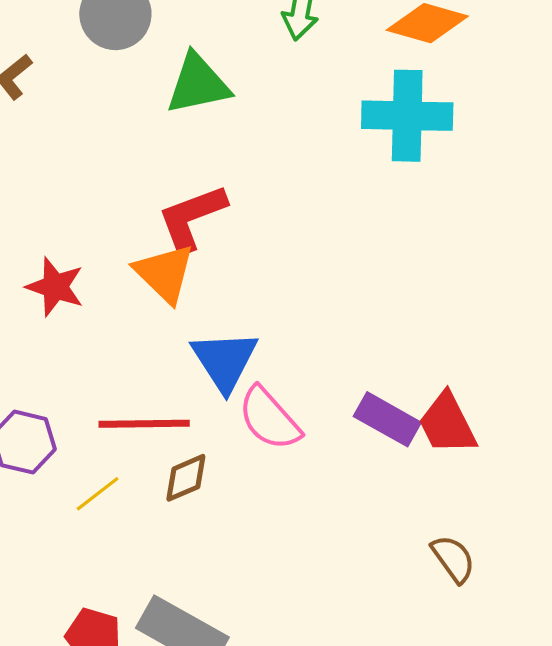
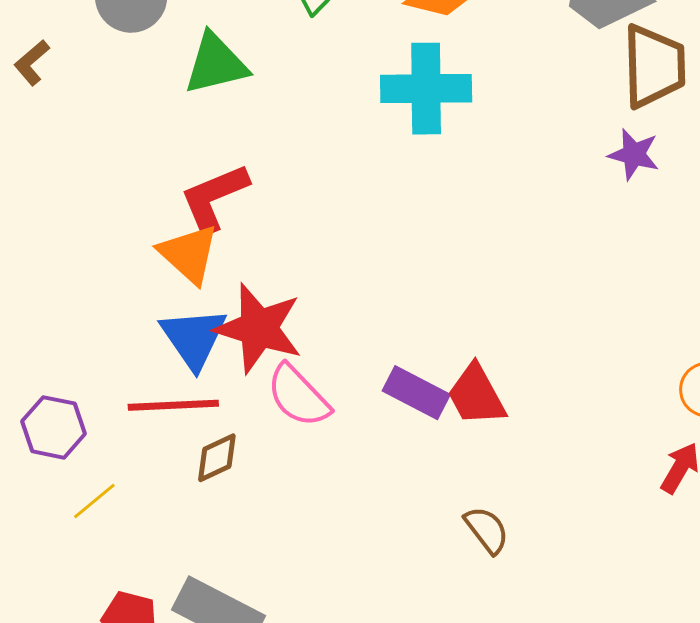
red star: (55, 287) -> (259, 328), moved, size x1.5
blue triangle: (225, 361) -> (194, 338), moved
yellow line: (98, 494) -> (94, 501), moved

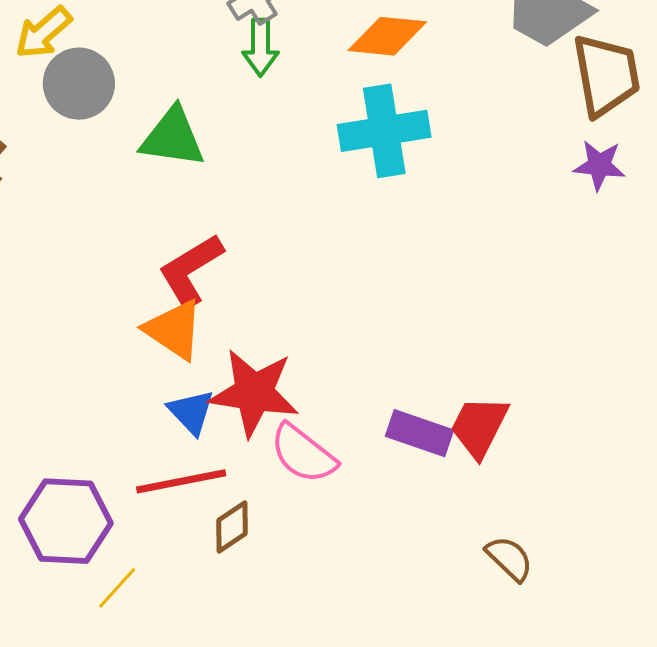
green triangle: (216, 64) -> (173, 137), turned 30
blue triangle: (194, 338) -> (191, 412), size x0.7
red trapezoid: (476, 395) -> (479, 427), turned 64
purple hexagon: (54, 427) -> (66, 521), size x1.4

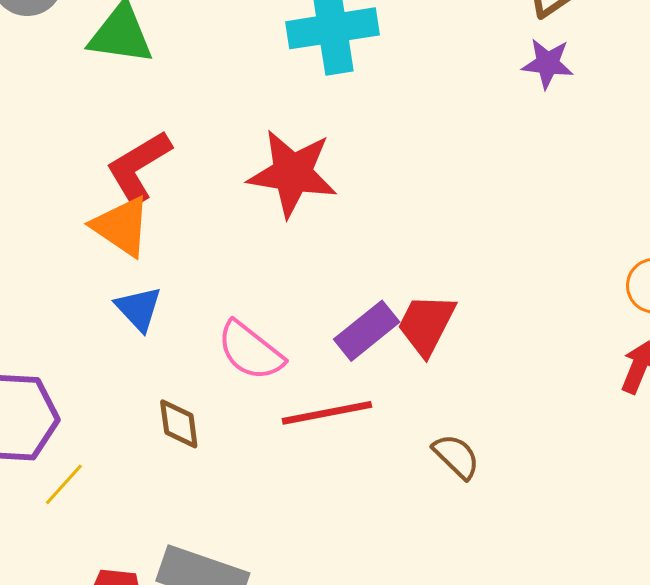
red star: (254, 393) -> (292, 173), moved
purple rectangle: (419, 433) -> (367, 331), turned -58
red line: (181, 481) -> (327, 413), moved
brown diamond: (232, 527) -> (179, 424), turned -64

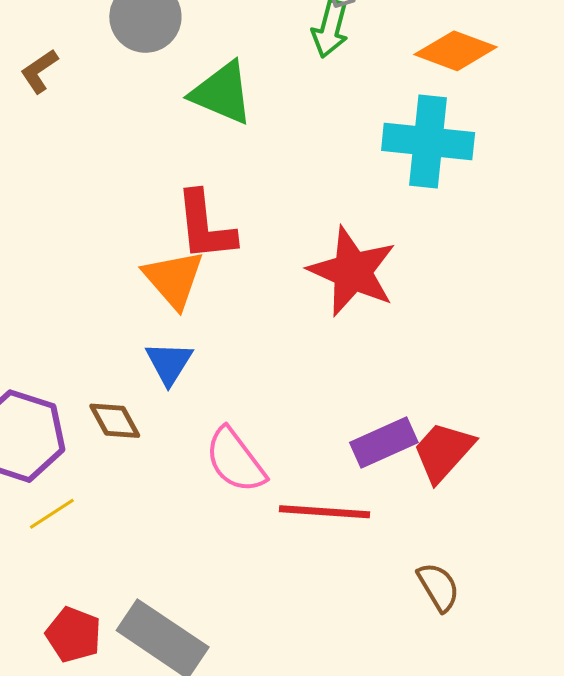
red L-shape: (139, 167) -> (205, 226), turned -80
pink semicircle: (250, 351) -> (235, 460), moved
brown diamond: (179, 424) -> (115, 421), moved, turned -36

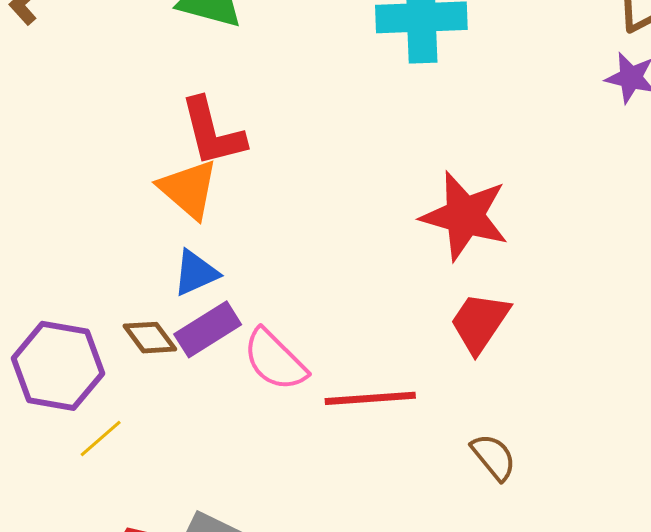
red star: (352, 271) -> (465, 216), moved
blue triangle: (169, 363) -> (196, 273), turned 42
purple rectangle: (384, 443) -> (208, 329), moved

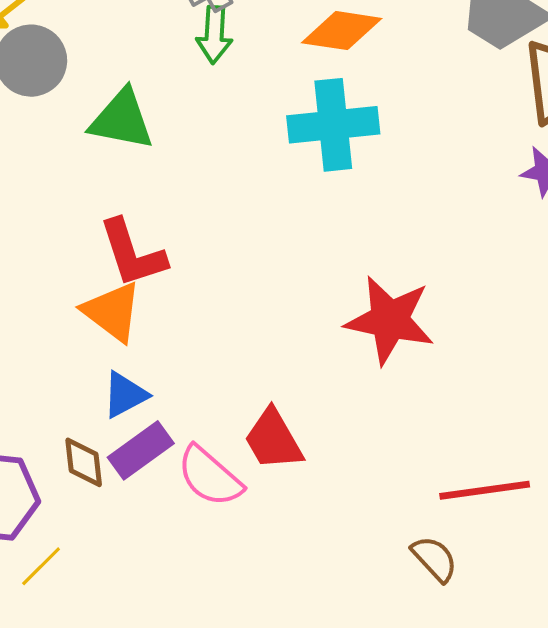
red trapezoid: (480, 322) -> (273, 440), moved, turned -60
brown diamond: (150, 338) -> (84, 462), turned 34
red line: (370, 398) -> (485, 490), moved

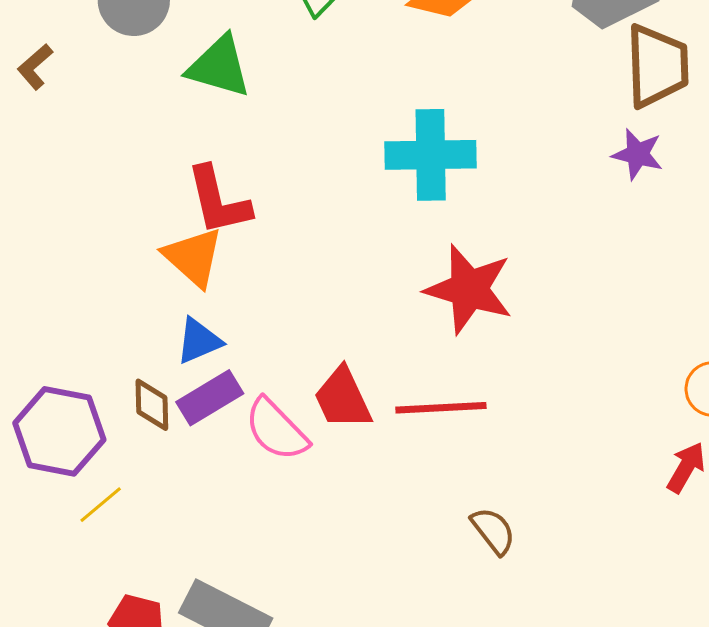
cyan cross: (333, 125) -> (431, 155), moved
red line: (485, 490) -> (441, 408), moved

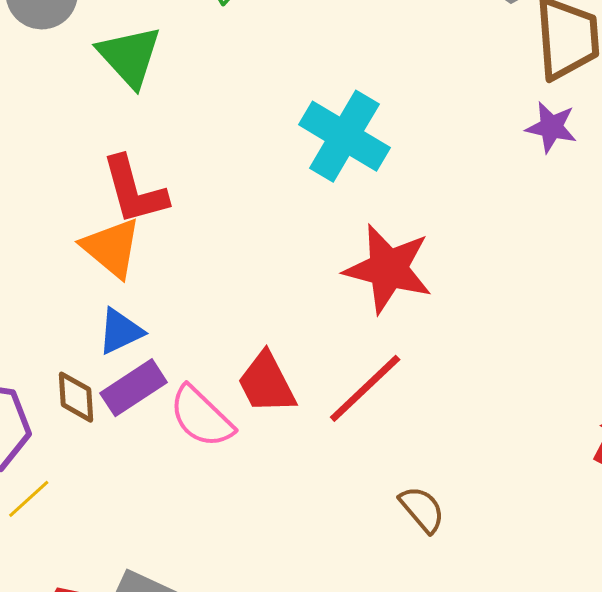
green triangle: (219, 67) -> (130, 56), turned 34
cyan cross: (431, 155) -> (344, 136), turned 34
red line: (441, 408) -> (365, 388), turned -38

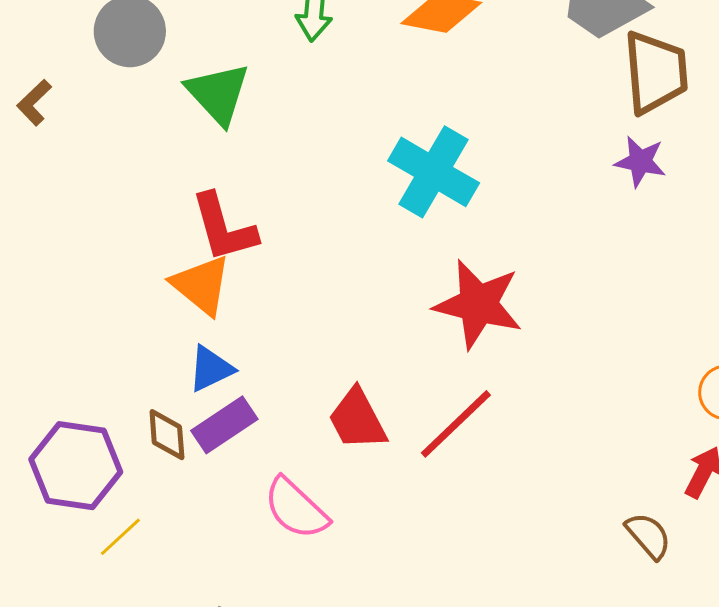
pink semicircle: (201, 417) -> (296, 508), moved
brown semicircle: (422, 509) -> (648, 536), moved

